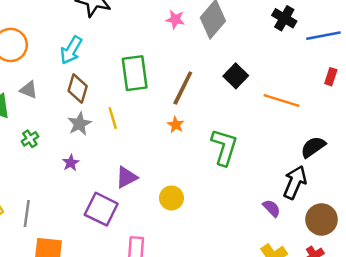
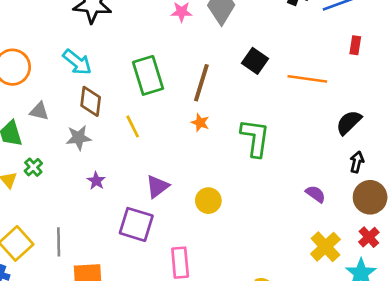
cyan arrow: (71, 50) -> (77, 62), turned -72
gray star: (79, 124) -> (79, 138), moved, turned 30
green cross: (30, 139) -> (33, 167), moved
black arrow: (295, 182) -> (357, 162), moved, size x0.6

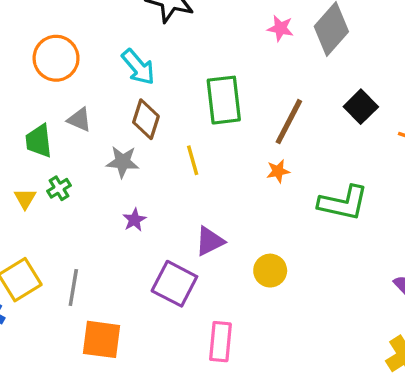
orange star: (200, 123) -> (278, 171), turned 30
green L-shape: (255, 138) -> (343, 203), turned 84

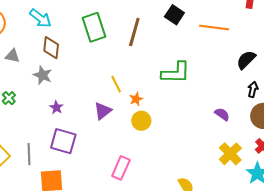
yellow line: (193, 160) -> (116, 84), moved
gray star: (123, 162) -> (43, 75), turned 30
orange star: (278, 171) -> (136, 99), moved
purple square: (174, 284) -> (63, 141), moved
pink rectangle: (220, 342) -> (121, 168), turned 30

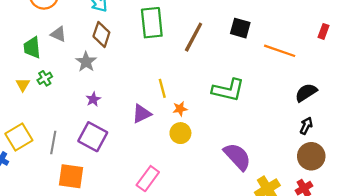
black square: (174, 15) -> (240, 28), turned -30
purple semicircle: (222, 114) -> (237, 157), moved, size x1.8

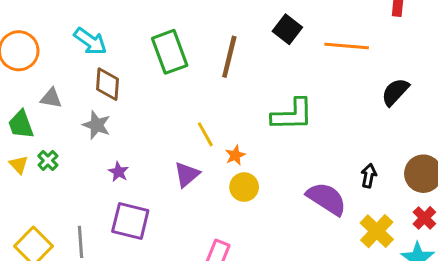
black square: (240, 28) -> (287, 29), turned 36
yellow triangle: (23, 85) -> (19, 165), moved
black arrow: (306, 126) -> (369, 176), moved

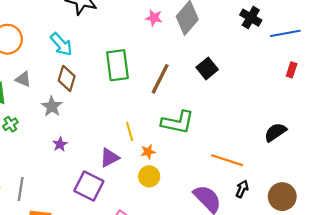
orange line: (347, 46) -> (227, 160), moved
green L-shape: (292, 115) -> (178, 122), moved
purple square: (130, 221) -> (89, 186), moved

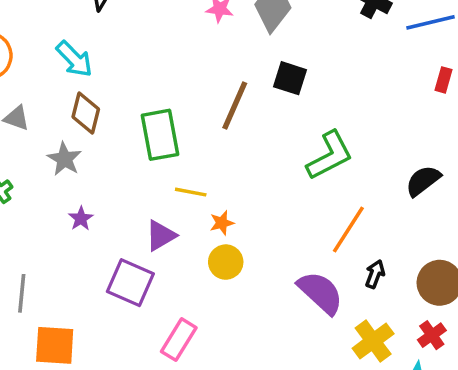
green rectangle: (117, 65) -> (160, 135), moved
black square: (207, 68) -> (290, 78), moved, turned -30
green L-shape: (178, 122) -> (330, 156), moved, turned -36
yellow line: (130, 131) -> (191, 192), turned -60
orange line: (227, 160) -> (348, 230), turned -72

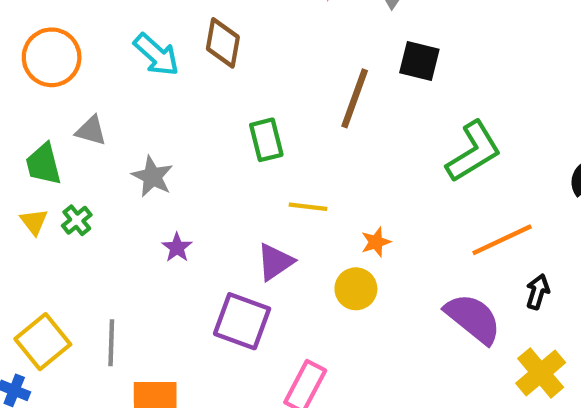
brown diamond: (86, 113) -> (223, 43), moved
green rectangle: (160, 135) -> (266, 140), size x0.7
orange star: (222, 223) -> (376, 242), moved
orange line: (348, 230) -> (502, 240), turned 36

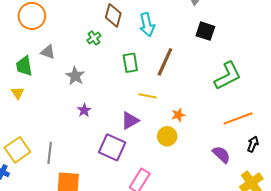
cyan arrow: (156, 55) -> (147, 25), moved, turned 30
brown line: (355, 98) -> (165, 62), moved
green cross: (77, 220) -> (94, 38), moved
purple semicircle: (473, 318) -> (221, 155), size x0.7

